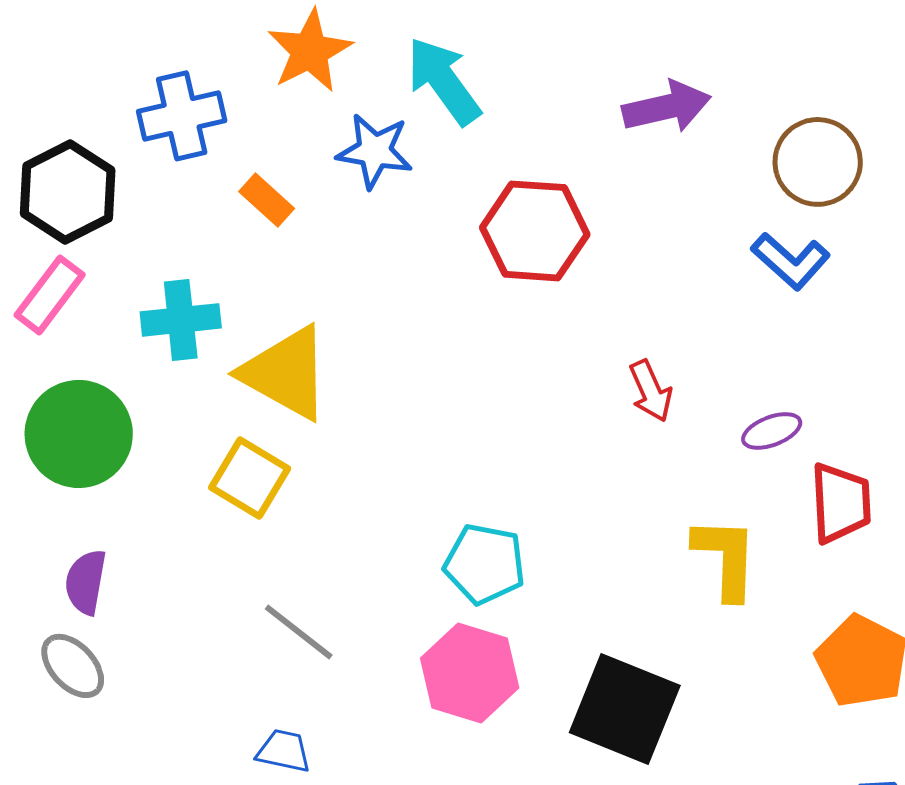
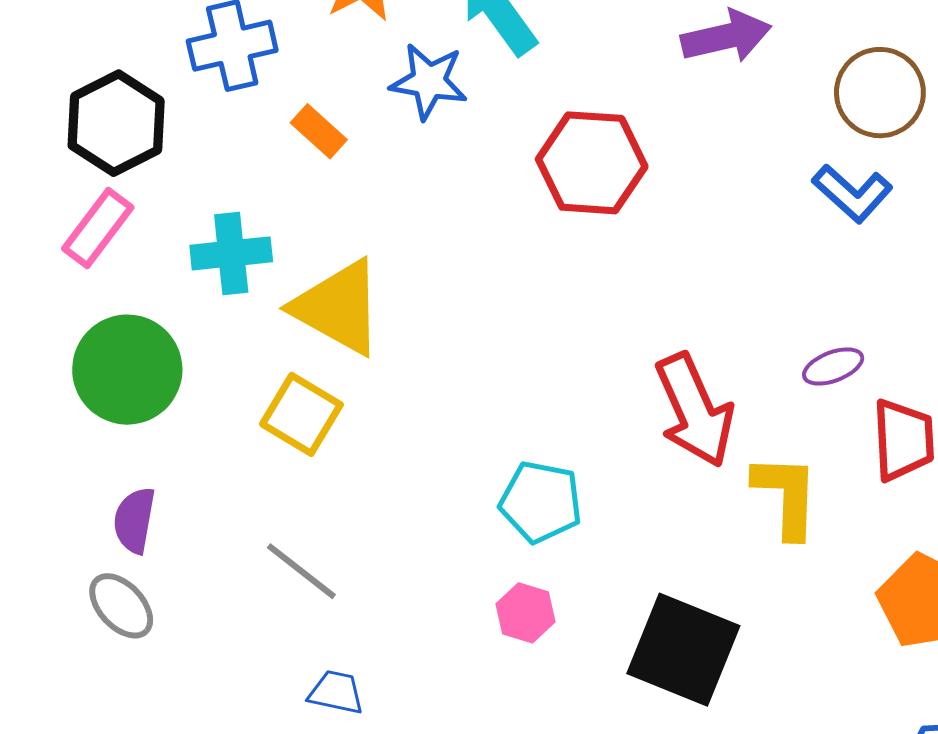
red arrow: (651, 391) -> (695, 410), moved, size x1.8
gray line: (299, 632) -> (301, 571), moved
pink hexagon: (470, 673) -> (525, 613), size x0.6

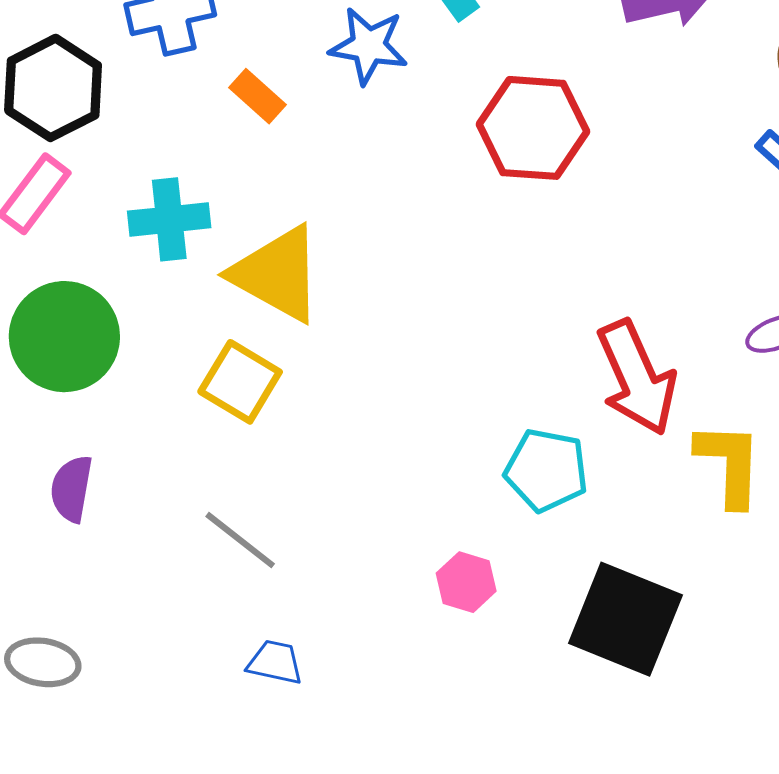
cyan pentagon: (541, 502) -> (546, 470), moved
gray ellipse: (121, 606) -> (43, 662), moved, turned -38

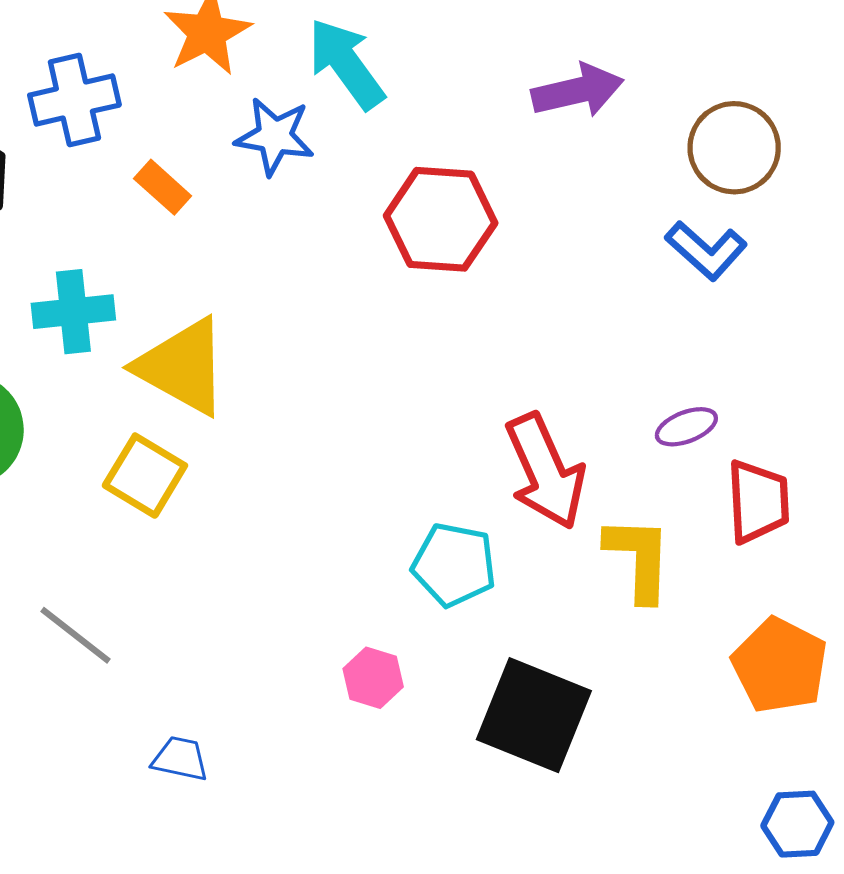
gray line: (240, 540) -> (75, 635), moved

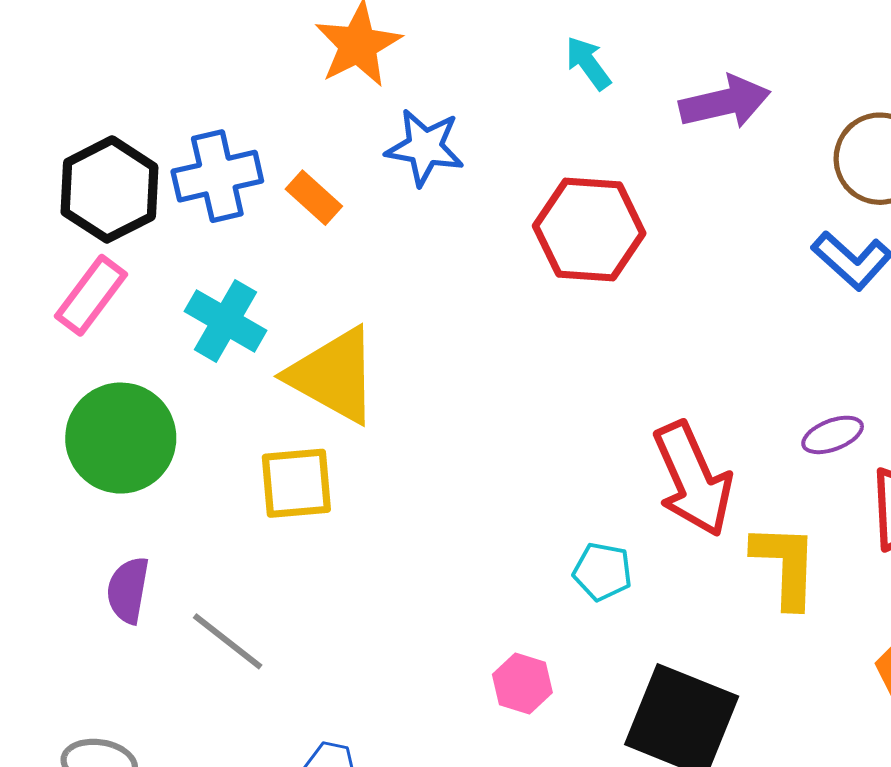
cyan arrow: (346, 64) -> (588, 63), moved, size x0.6
blue cross: (74, 100) -> (217, 176), moved
cyan cross: (73, 312) -> (226, 321), turned 36
yellow square: (145, 476) -> (296, 483), turned -36
cyan pentagon: (454, 565) -> (602, 572), size x0.7

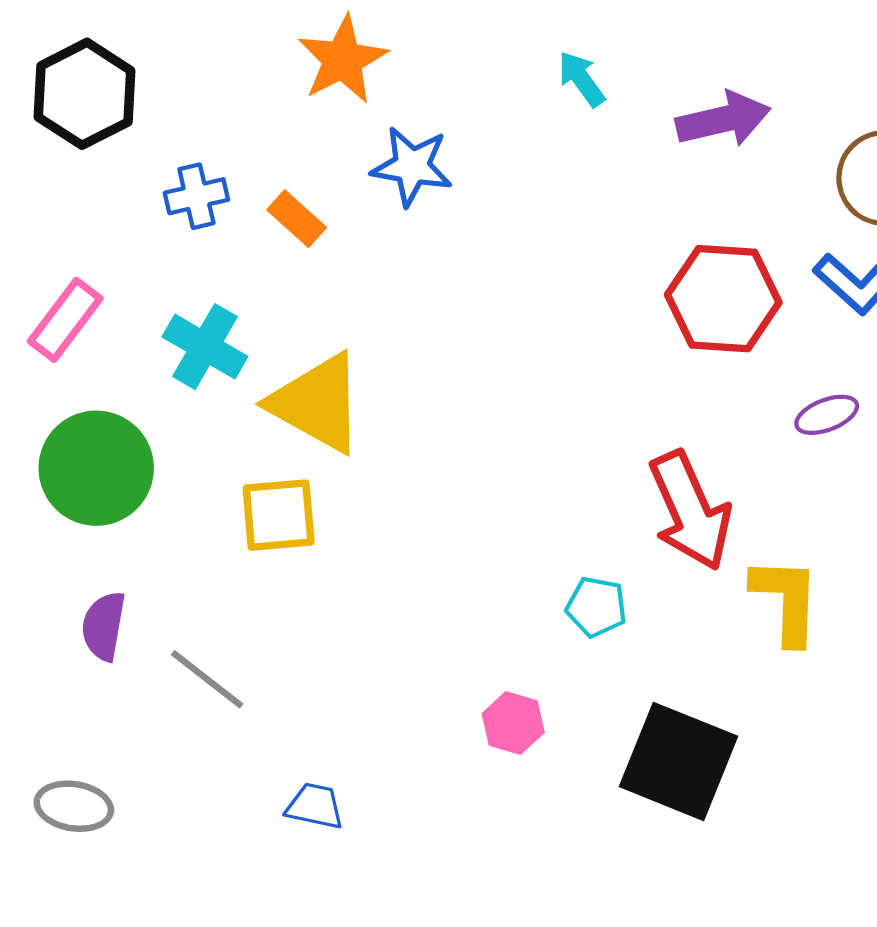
blue cross: (217, 176) -> (196, 196), size x0.7
black hexagon: (109, 189) -> (84, 94), moved
red hexagon: (589, 230) -> (723, 299), moved
purple ellipse: (833, 435) -> (827, 415), moved

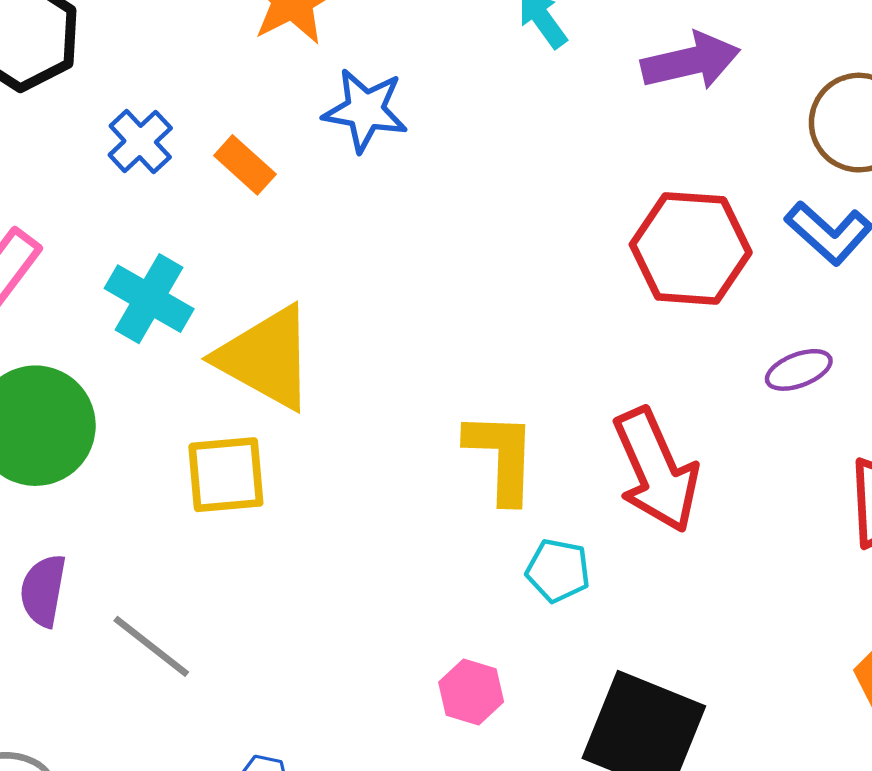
blue cross: (196, 196) -> (140, 141), turned -30
yellow L-shape: (786, 600) -> (501, 457), moved

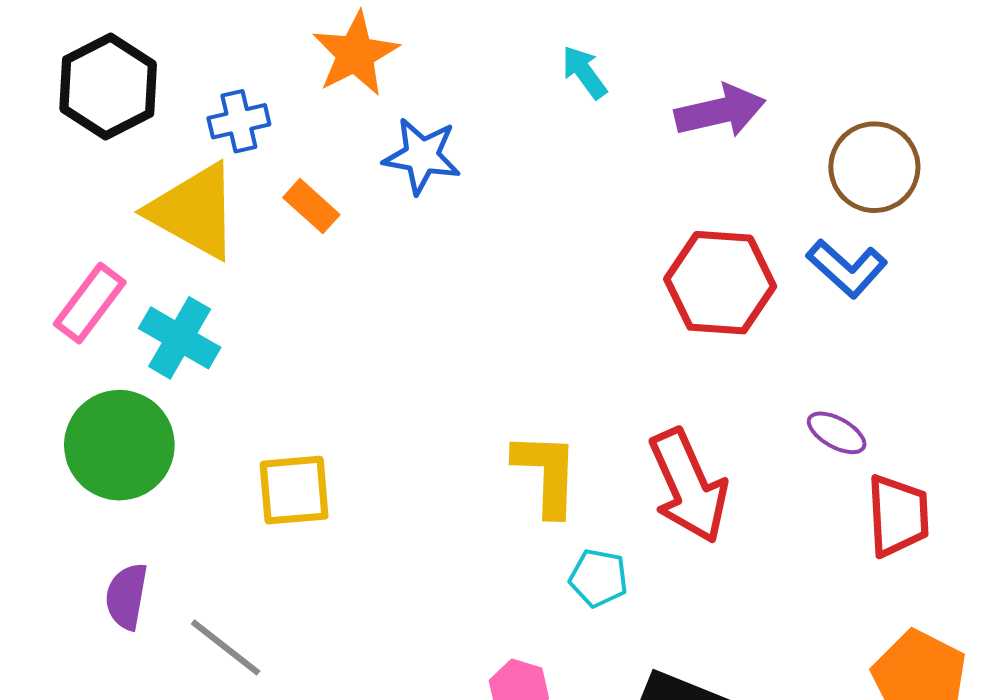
blue cross: (140, 141) -> (239, 121), moved, turned 30
cyan cross: (149, 299) -> (180, 338), moved
yellow triangle: (266, 358) -> (194, 211), moved
purple ellipse: (799, 370) -> (837, 433), moved, turned 50

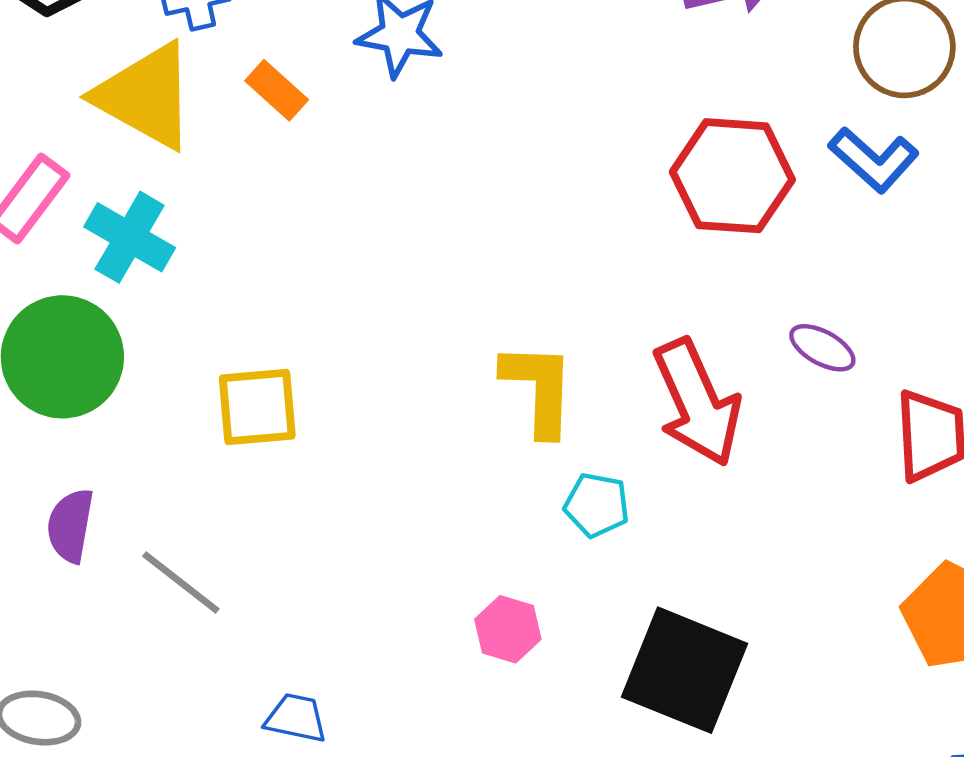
purple ellipse: (837, 433) -> (822, 348), moved

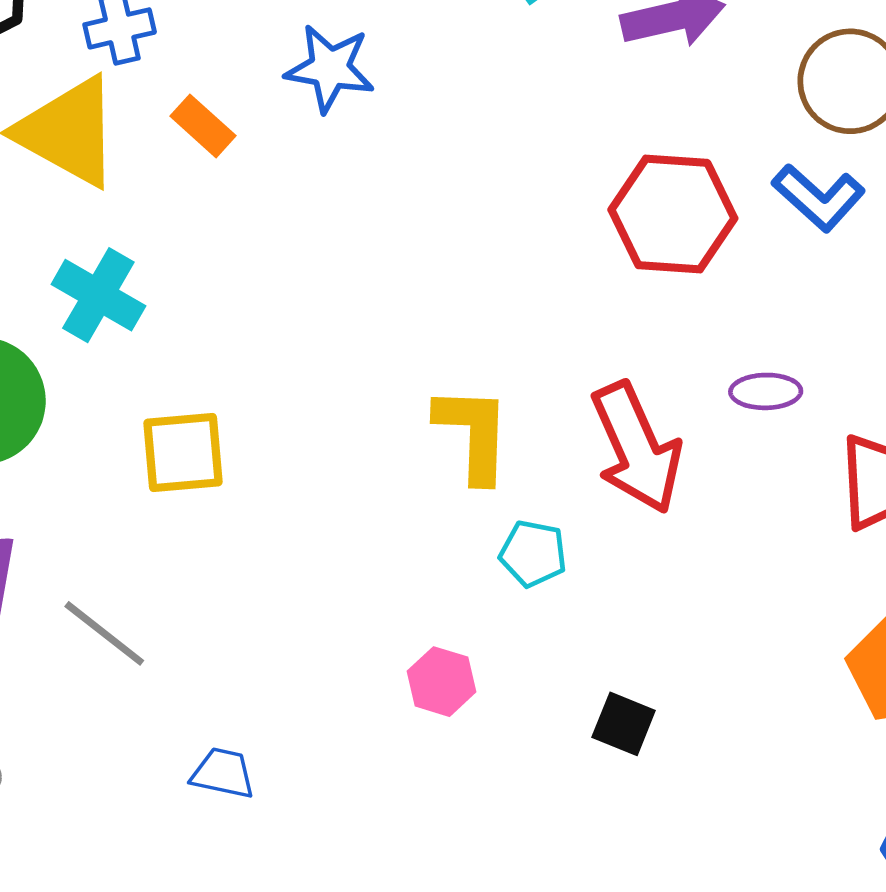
cyan cross: (130, 237) -> (98, 295), moved
purple ellipse: (822, 348) -> (766, 391), turned -30
black square: (685, 670) -> (624, 724), size x0.5

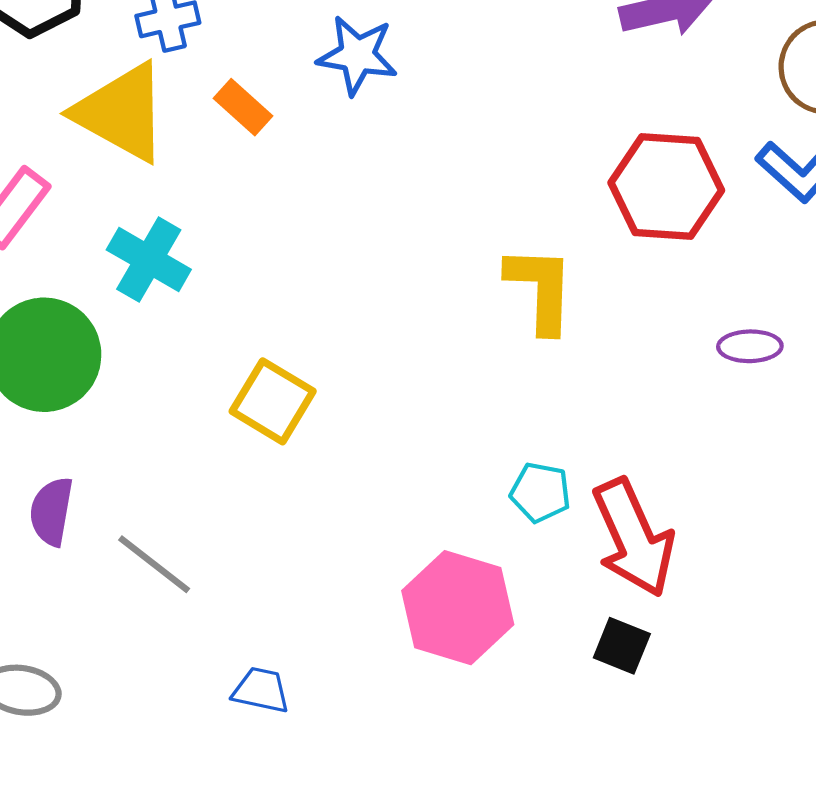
yellow L-shape: (473, 434) -> (540, 289), moved
red arrow: (636, 448) -> (633, 538), moved
yellow square: (183, 453) -> (273, 401), moved, turned 36
pink hexagon: (441, 682) -> (458, 608), size x1.8

